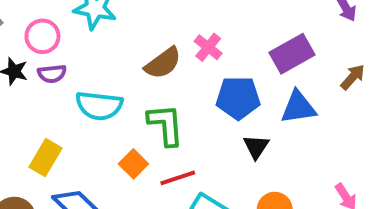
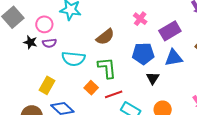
pink cross: (208, 47) -> (140, 19), moved

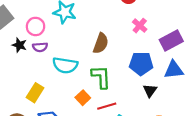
brown semicircle: (105, 37) -> (101, 43), turned -36

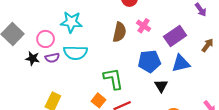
brown semicircle: (101, 43) -> (119, 32), moved
cyan semicircle: (65, 65) -> (75, 53), moved

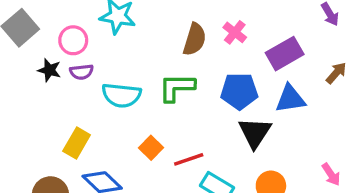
cyan semicircle: (75, 53) -> (121, 95), moved
green L-shape: (113, 79) -> (177, 87), moved, turned -85
black triangle: (161, 86) -> (255, 133), size x1.5

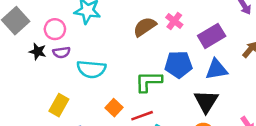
brown semicircle: (195, 39) -> (145, 27), turned -140
green L-shape: (177, 87) -> (148, 82), moved
black triangle: (255, 133) -> (206, 101), moved

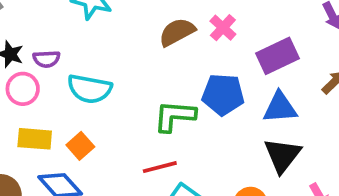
pink circle: (55, 29) -> (23, 89), moved
black triangle: (206, 101) -> (282, 155), moved
yellow rectangle: (59, 105) -> (35, 139), turned 60
orange square: (114, 108) -> (80, 146), moved

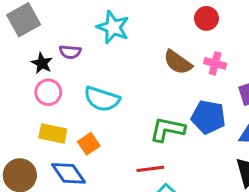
pink cross: (223, 28) -> (215, 63), turned -35
brown semicircle: (177, 32) -> (178, 62), turned -124
purple semicircle: (46, 59) -> (70, 52), moved

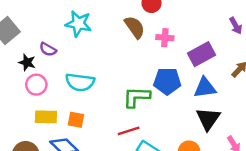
purple semicircle: (70, 52) -> (48, 49), turned 35
brown semicircle: (178, 62) -> (135, 27), moved, turned -150
orange square: (89, 144) -> (76, 120), turned -35

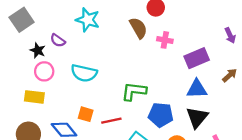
blue pentagon: (167, 81) -> (161, 115), moved
yellow rectangle: (46, 117) -> (34, 97), moved
orange square: (76, 120) -> (86, 114), moved
red line: (129, 131) -> (111, 121), moved

